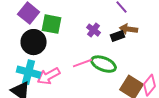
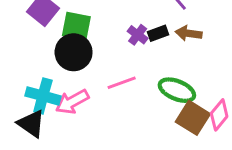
black rectangle: (118, 36) -> (158, 33), moved
black circle: (34, 42) -> (74, 52), moved
green ellipse: (104, 64) -> (177, 90), moved

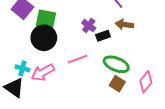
black rectangle: (158, 33) -> (103, 36), moved
cyan cross: (43, 96) -> (22, 68), size x0.6
brown square: (193, 118) -> (117, 84), moved, size x0.7

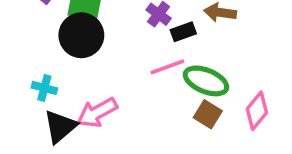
pink line: (77, 59) -> (167, 67), moved
pink arrow: (43, 72) -> (97, 113), moved
black triangle: (14, 88) -> (60, 127), moved, turned 45

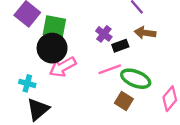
pink arrow: (97, 113) -> (63, 67), moved
brown square: (208, 114) -> (124, 101), moved

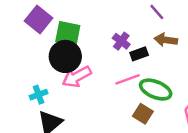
cyan cross: (27, 83) -> (39, 95), turned -35

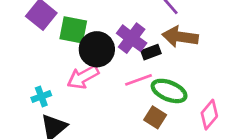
brown arrow: (166, 40) -> (180, 37), size x1.4
purple cross: (121, 41) -> (132, 38), size x1.5
black circle: (65, 56) -> (97, 49), moved

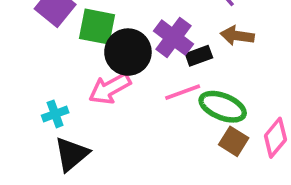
brown arrow: (180, 37) -> (237, 36), size x0.7
brown square: (155, 117) -> (234, 141), moved

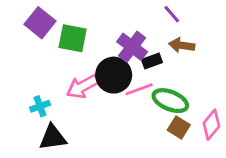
black circle: (128, 52) -> (114, 75), moved
black triangle: (71, 154) -> (53, 137), turned 32

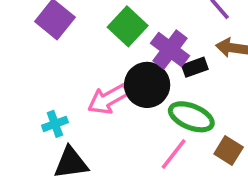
green square: (73, 38) -> (128, 26), moved, turned 32
pink line: (139, 89) -> (174, 154), moved, turned -32
green ellipse: (170, 101) -> (191, 117), moved

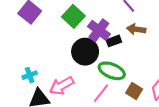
pink arrow: (108, 99) -> (62, 86), moved

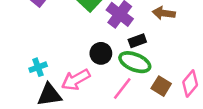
black rectangle: (114, 41) -> (137, 41), moved
black circle: (85, 52) -> (101, 53), moved, size x0.7

